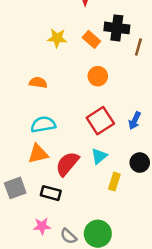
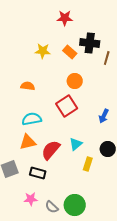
red square: (100, 121) -> (67, 106), moved

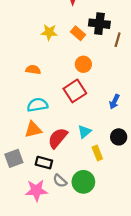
yellow rectangle: (88, 164) -> (97, 153), turned -40
pink star: (31, 199) -> (36, 190), size x1.5
green circle: (75, 205) -> (83, 182), moved
gray semicircle: (52, 207) -> (60, 181), moved

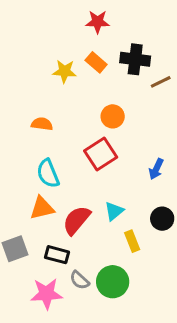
orange rectangle: (78, 33) -> (96, 62), moved
brown line: (118, 40) -> (161, 82), turned 48
cyan semicircle: (37, 105) -> (48, 174), turned -102

